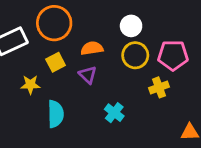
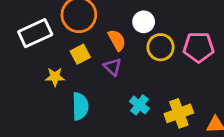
white circle: (131, 26) -> (144, 22), moved
orange semicircle: (92, 48) -> (117, 40), turned 70
yellow cross: (159, 87) -> (179, 113), moved, size x1.4

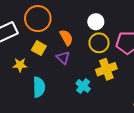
white circle: (144, 22) -> (96, 22), moved
yellow square: (80, 54) -> (39, 48), turned -32
yellow cross: (179, 113) -> (106, 69), moved

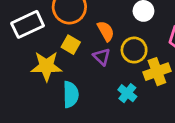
yellow circle: (99, 43) -> (134, 50), moved
yellow star: (20, 65) -> (46, 66), size x1.6

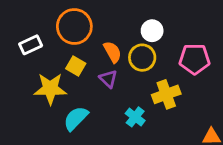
white rectangle: (28, 24) -> (31, 45), size x0.7
yellow circle: (134, 50) -> (142, 58), moved
cyan semicircle: (71, 94) -> (76, 118), turned -135

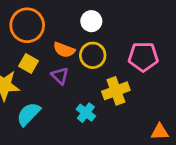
white circle: (152, 31) -> (91, 21), moved
orange semicircle: (113, 52) -> (64, 50), turned 140

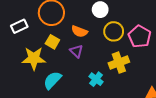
yellow circle: (93, 55) -> (114, 31), moved
pink pentagon: (143, 57) -> (140, 37), turned 30

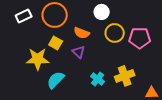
white rectangle: (19, 26) -> (24, 16), moved
pink pentagon: (140, 37) -> (140, 38), turned -30
yellow cross: (119, 63) -> (125, 76), moved

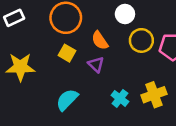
white rectangle: (24, 16) -> (14, 18), moved
orange semicircle: (82, 33) -> (100, 40), turned 35
yellow star: (38, 59) -> (20, 67), moved

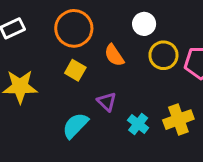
purple triangle: (96, 64) -> (107, 102), moved

